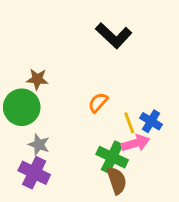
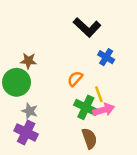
blue cross: (151, 121) -> (106, 57), moved
green cross: (112, 157) -> (86, 107), moved

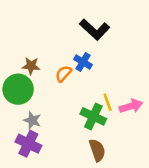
blue cross: (106, 57) -> (83, 62), moved
orange semicircle: (75, 79) -> (63, 74), moved
pink arrow: (104, 110) -> (131, 106), moved

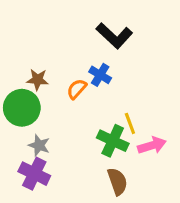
pink arrow: (131, 106) -> (152, 145), moved

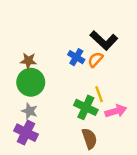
black L-shape: (114, 36) -> (104, 40), moved
orange semicircle: (77, 89) -> (95, 60), moved
green circle: (22, 108) -> (31, 82), moved

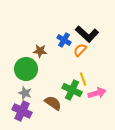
blue cross: (76, 57) -> (64, 40), moved
brown star: (28, 61) -> (40, 51), moved
brown semicircle: (89, 139) -> (53, 103), moved, turned -36

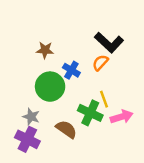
blue cross: (64, 40) -> (71, 70), moved
brown star: (40, 51) -> (45, 50), moved
green circle: (26, 69) -> (50, 87), moved

